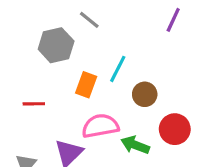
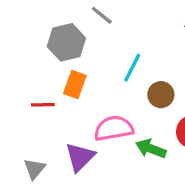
orange rectangle: (86, 85) -> (75, 84), moved

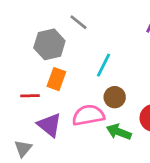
brown circle: (161, 95) -> (115, 97), moved
purple triangle: (80, 157) -> (49, 125), moved, turned -36

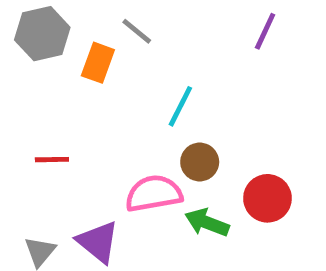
gray hexagon: (49, 44) -> (42, 34), moved
orange rectangle: (56, 79) -> (98, 63), moved
purple triangle: (49, 125) -> (98, 242), moved

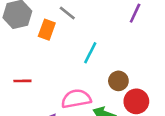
brown circle: (200, 162) -> (118, 81), moved

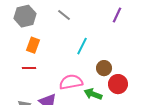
orange rectangle: (47, 30) -> (33, 45), moved

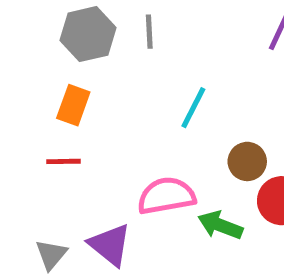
gray line: (64, 15) -> (149, 32), turned 48
gray hexagon: (25, 16) -> (88, 34), moved

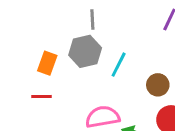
gray hexagon: (88, 34) -> (85, 51), moved
brown circle: (247, 161) -> (158, 85), moved

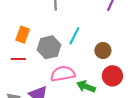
gray hexagon: (85, 51) -> (49, 47), moved

